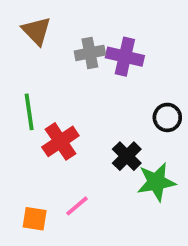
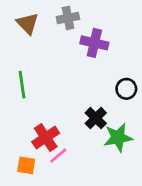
gray cross: (90, 53) -> (68, 18), moved
red cross: (60, 141) -> (46, 137), moved

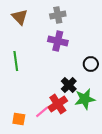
gray cross: (68, 18) -> (58, 15), moved
purple cross: (94, 43) -> (58, 41), moved
red cross: (46, 137) -> (58, 104), moved

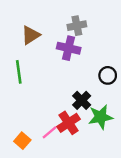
gray cross: (58, 15) -> (77, 26), moved
brown triangle: (20, 17) -> (31, 35), moved, turned 42
orange square: (19, 119) -> (22, 141), turned 32

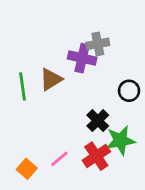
gray cross: (77, 26) -> (98, 44), moved
brown triangle: (31, 35) -> (51, 79), moved
red cross: (69, 123) -> (96, 156), moved

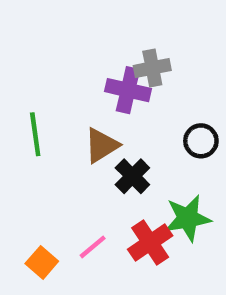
brown triangle: (51, 79) -> (101, 145), moved
black cross: (98, 121) -> (132, 176), moved

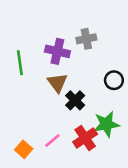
purple cross: (128, 90) -> (57, 51), moved
green line: (35, 134) -> (20, 63), moved
brown triangle: (101, 145) -> (57, 83), turned -35

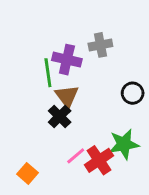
green line: (20, 63) -> (48, 73), moved
black cross: (75, 100) -> (60, 116), moved
pink line: (52, 140) -> (76, 156), moved

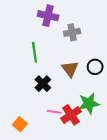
purple cross: (67, 60) -> (48, 16), moved
brown triangle: (67, 96) -> (70, 69), moved
pink line: (76, 156) -> (54, 112), turned 48

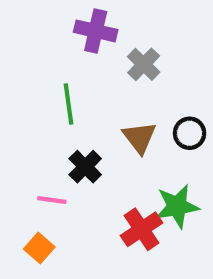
gray cross: (72, 32) -> (144, 64), turned -35
pink line: (54, 112) -> (52, 200), moved

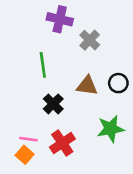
brown triangle: (139, 137) -> (87, 86), turned -45
pink line: (52, 200) -> (28, 139), moved
red cross: (142, 229) -> (62, 143), moved

